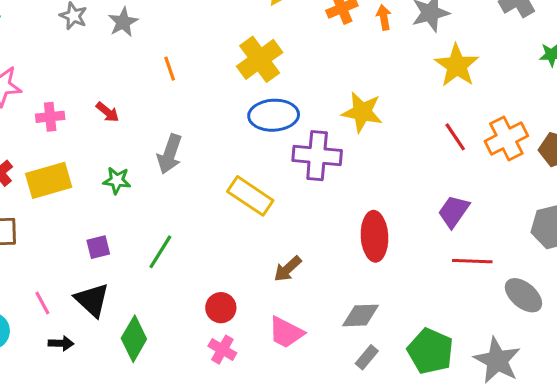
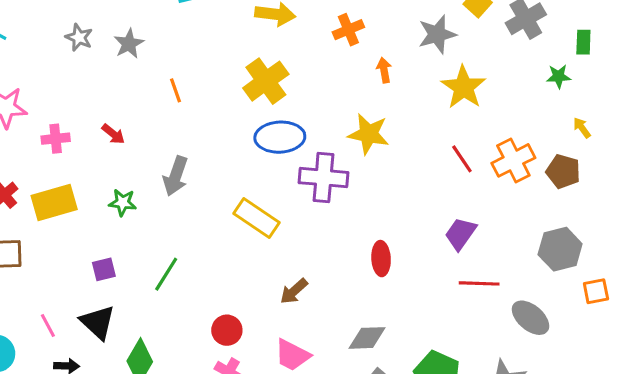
orange arrow: (384, 17) -> (384, 70), moved
red ellipse: (374, 236) -> (381, 259), size x0.7

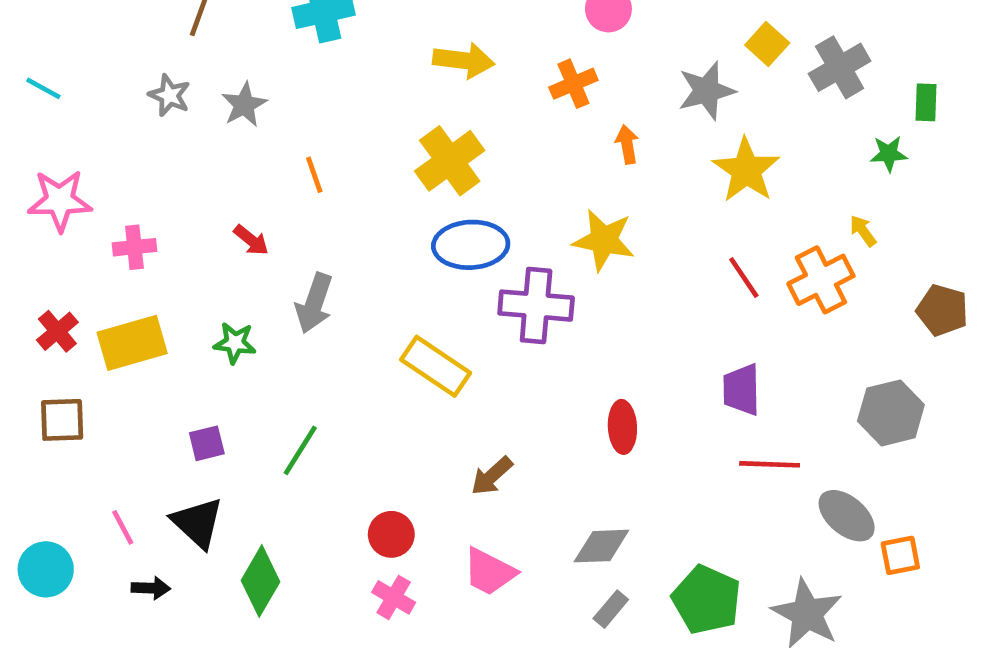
yellow arrow: (582, 128) -> (863, 231), moved
red arrow: (113, 134) -> (251, 240), moved
brown pentagon: (563, 171) -> (942, 310), moved
purple trapezoid: (460, 234) -> (742, 390), turned -36
orange square: (596, 291) -> (900, 555), moved

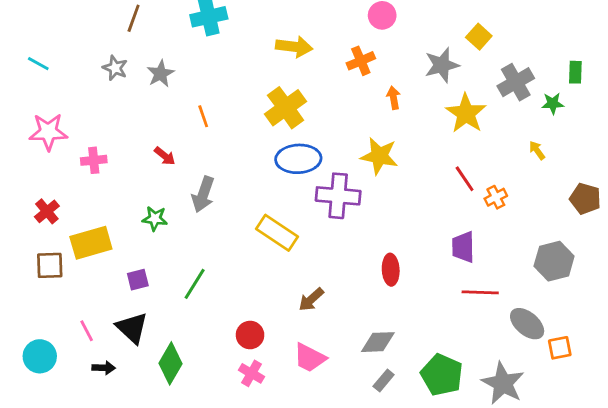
gray cross: (840, 67) -> (516, 82), moved
orange cross: (821, 280) -> (496, 197), moved, size x0.6
yellow rectangle: (132, 343) -> (91, 243), moved

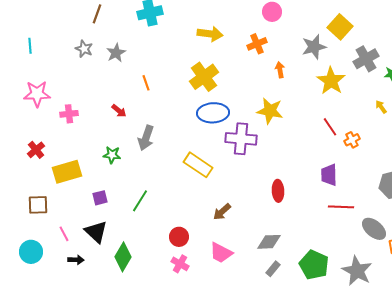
yellow square: (479, 37) -> (340, 27), size x1.4
cyan line: (38, 64) -> (30, 46), turned 56
brown square: (50, 265) -> (38, 205), moved

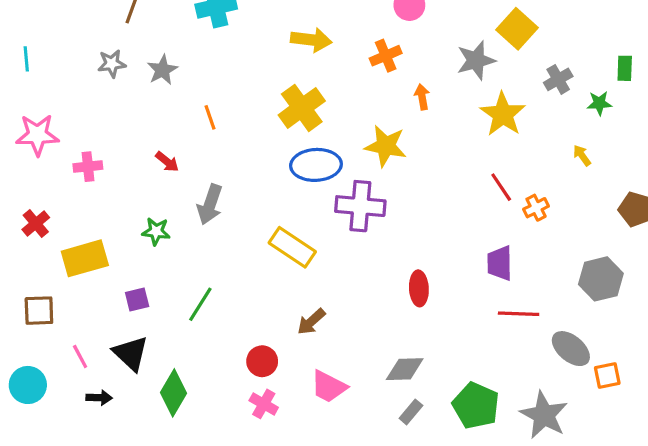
gray star: (84, 49) -> (112, 64), turned -30
gray cross: (366, 59) -> (558, 79), size x0.7
yellow star: (270, 111) -> (386, 146), moved
brown arrow: (222, 212) -> (311, 322), moved

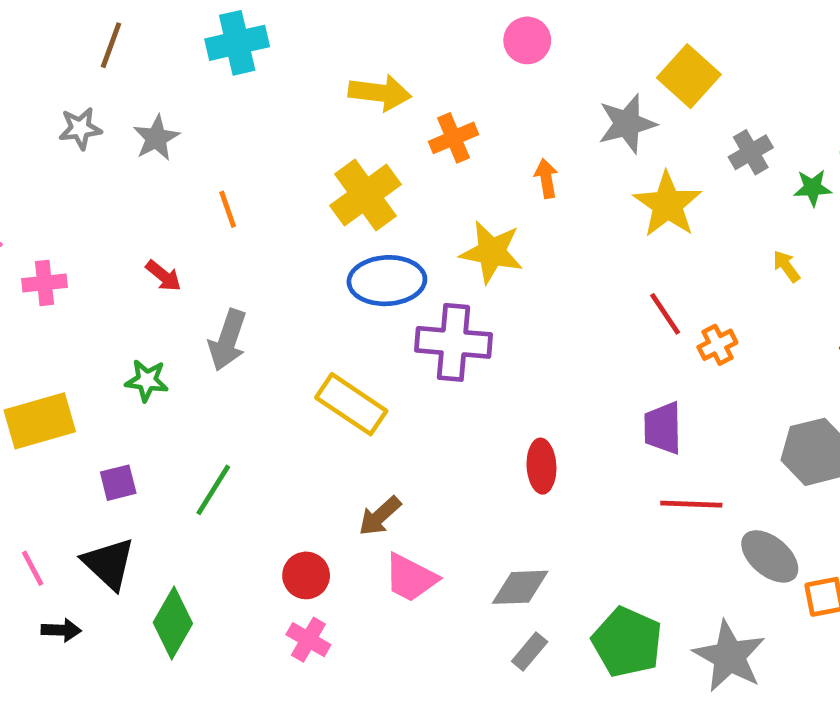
orange cross: (386, 56) -> (454, 138), moved
pink trapezoid: (329, 387) -> (411, 578), moved

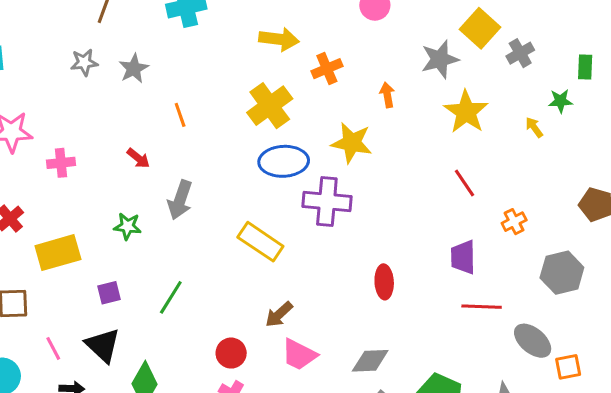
gray cross: (751, 152) -> (520, 53), moved
yellow arrow: (786, 266) -> (534, 127), moved
orange cross: (717, 345) -> (514, 222), moved

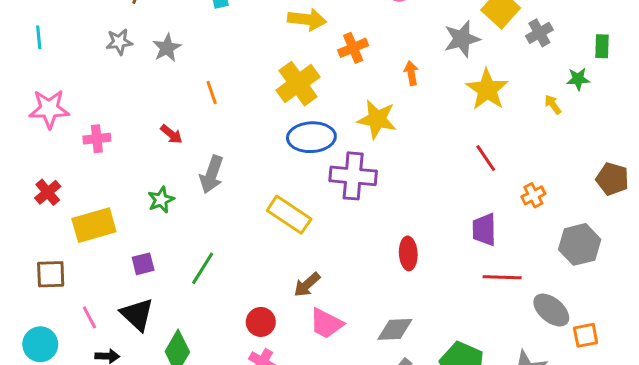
green star: (127, 226) -> (161, 200), turned -30

